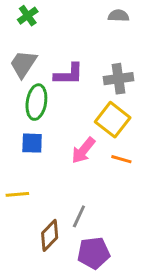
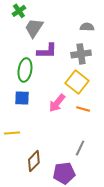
gray semicircle: (118, 16) -> (87, 27), moved
gray trapezoid: (23, 64) -> (34, 28), moved
gray line: (79, 216) -> (80, 148), moved

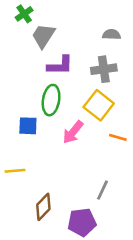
green ellipse: (25, 70) -> (51, 100), moved
orange line: (83, 109) -> (118, 137), moved

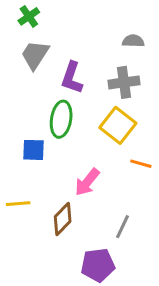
gray trapezoid: (43, 36) -> (35, 55), moved
purple L-shape: (60, 65) -> (72, 78), turned 108
pink arrow: (73, 132) -> (87, 182), moved
brown diamond: (43, 207) -> (63, 219), moved

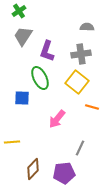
green ellipse: (61, 119) -> (40, 78), turned -35
yellow line: (18, 204) -> (12, 142), moved
brown diamond: (63, 219) -> (33, 169), moved

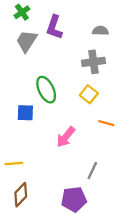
purple L-shape: (47, 51) -> (54, 27), moved
yellow square: (77, 82) -> (89, 94), size x0.7
brown diamond: (33, 169) -> (21, 195), moved

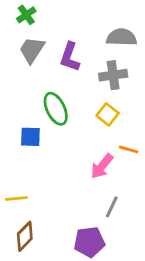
purple L-shape: (54, 27) -> (70, 57), moved
gray semicircle: (100, 31) -> (122, 37), size x1.5
pink arrow: (66, 137) -> (102, 166), moved

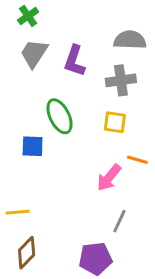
yellow square: (108, 114) -> (115, 122), turned -30

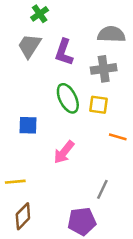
green cross: (28, 16) -> (40, 14), moved
green ellipse: (60, 116) -> (68, 98), moved
pink arrow: (109, 178) -> (64, 152), moved

